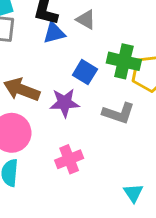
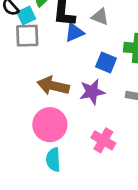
pink cross: (69, 159) -> (103, 140), turned -30

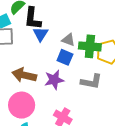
gray triangle: (100, 17) -> (68, 40), moved
blue triangle: (74, 32) -> (41, 34), turned -35

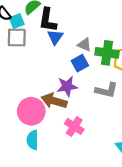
blue square: (65, 57) -> (80, 63), turned 35
brown arrow: (24, 75) -> (54, 101), moved

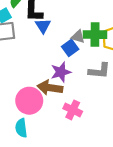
gray triangle: (84, 45) -> (78, 37), moved
cyan semicircle: (32, 140) -> (21, 128), moved

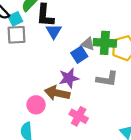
pink circle: (29, 101) -> (36, 105), size x0.7

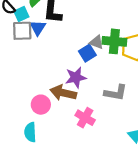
blue triangle: (54, 31) -> (38, 28), moved
gray L-shape: (107, 79) -> (116, 93), moved

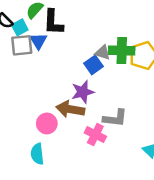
gray L-shape: (116, 93) -> (115, 118), moved

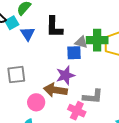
black L-shape: (53, 22) -> (54, 27), moved
gray square: (22, 45) -> (16, 75), moved
blue square: (94, 65) -> (74, 53), turned 35

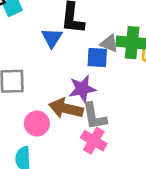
blue triangle: (28, 34) -> (52, 38), moved
gray L-shape: (93, 97) -> (94, 116), moved, turned 70

